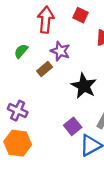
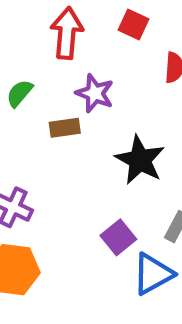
brown rectangle: (45, 69) -> (65, 128), turned 32

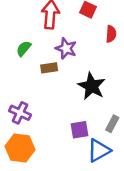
purple square: (118, 237) -> (79, 130), turned 30

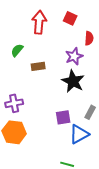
purple star: (66, 48) -> (74, 56), moved, turned 30
purple cross: (20, 113) -> (14, 103), turned -36

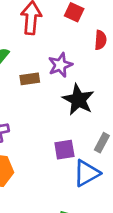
purple star: (74, 56) -> (60, 65), moved

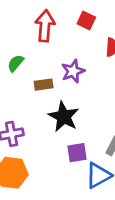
black star: (78, 100) -> (64, 117), moved

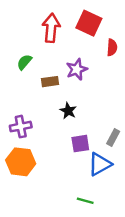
red square: (86, 20) -> (89, 23), size x1.5
black star: (64, 117) -> (68, 111), size x0.6

